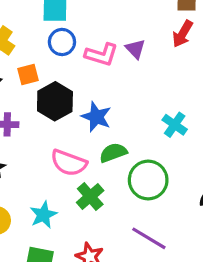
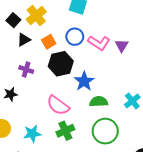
blue circle: (62, 42) -> (75, 37), moved
orange square: (28, 75) -> (49, 42), turned -32
green semicircle: (113, 153) -> (99, 102), moved

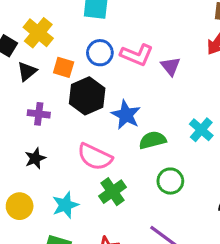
orange square: (49, 42) -> (64, 67), turned -32
purple triangle: (122, 46) -> (171, 66), moved
black star: (11, 94) -> (35, 158), moved
green circle: (105, 131) -> (170, 181), size x0.7

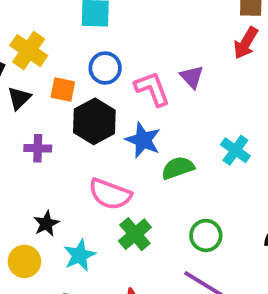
pink L-shape: (137, 55) -> (152, 89), moved, turned -128
black star: (35, 158) -> (46, 224), moved
green circle: (170, 181) -> (206, 235), moved

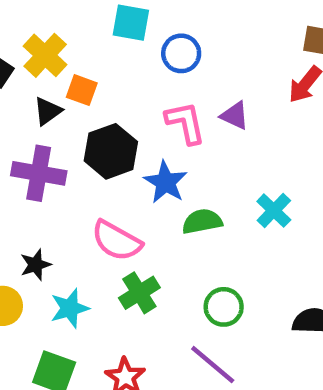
blue circle: (105, 68) -> (181, 53), moved
purple triangle: (192, 77) -> (235, 115), turned -30
orange square: (63, 90) -> (82, 90), moved
black triangle: (19, 98) -> (48, 111), moved
purple cross: (38, 148) -> (39, 173), size x1.6

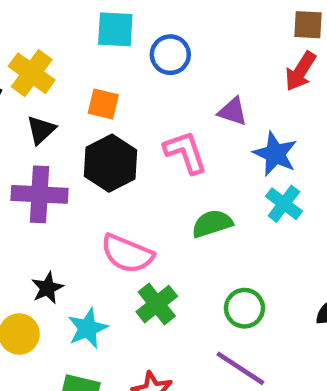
orange square: (82, 90) -> (103, 104), moved
pink L-shape: (185, 123) -> (185, 152), moved
blue star: (166, 182) -> (275, 154), moved

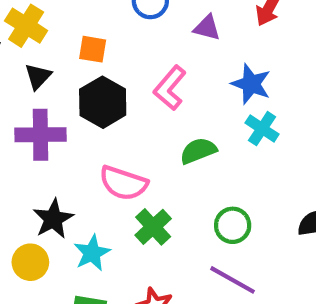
purple triangle: (233, 111) -> (207, 28), moved
pink L-shape: (185, 152) -> (170, 88), turned -117
black star: (47, 288) -> (53, 219), size x1.4

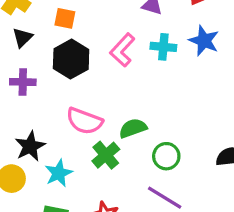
blue star: (251, 84) -> (204, 41), moved
cyan cross: (262, 129) -> (163, 47), moved, turned -30
purple cross: (40, 135) -> (23, 82), size x0.7
green semicircle: (198, 151) -> (133, 128), moved

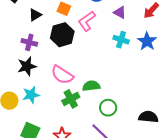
pink L-shape: (122, 50) -> (87, 21), moved
black star: (30, 146) -> (27, 66), moved
cyan star: (59, 173) -> (31, 95), moved

